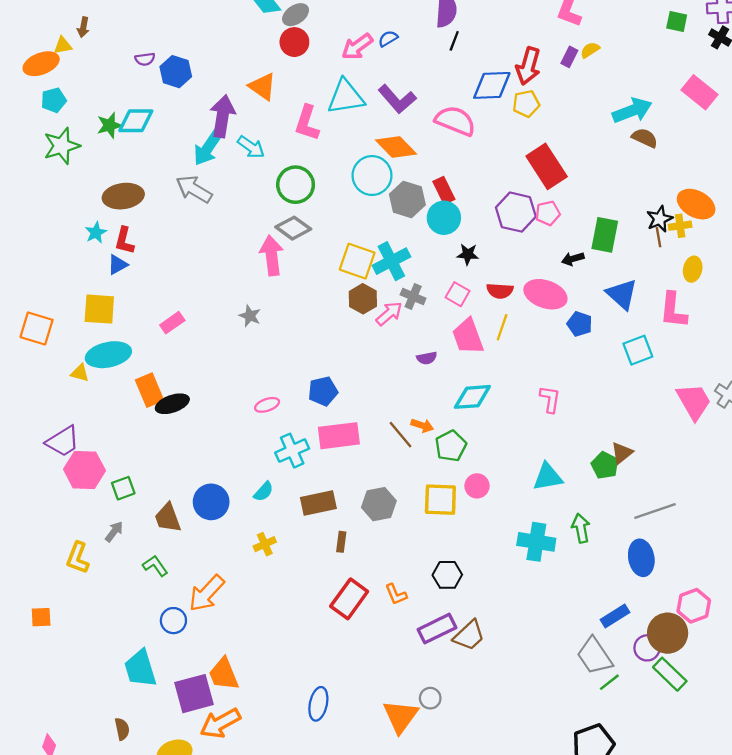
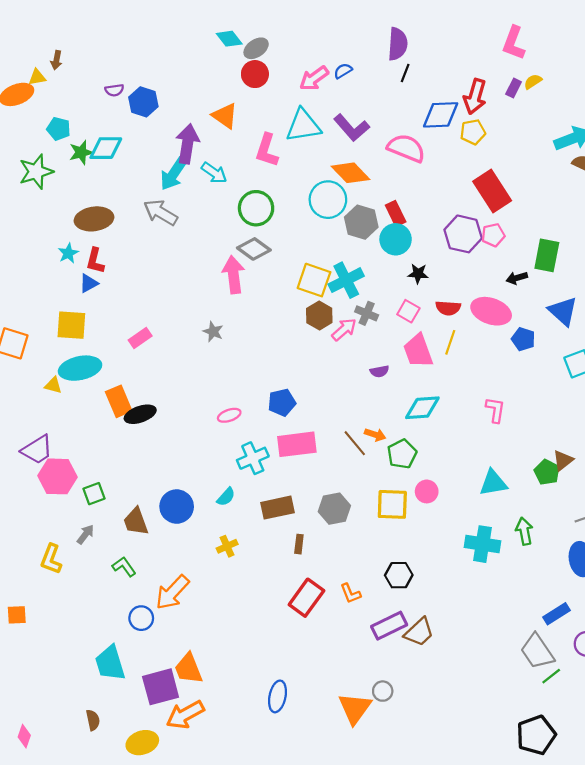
cyan pentagon: (54, 100) -> (59, 129), moved, turned 30

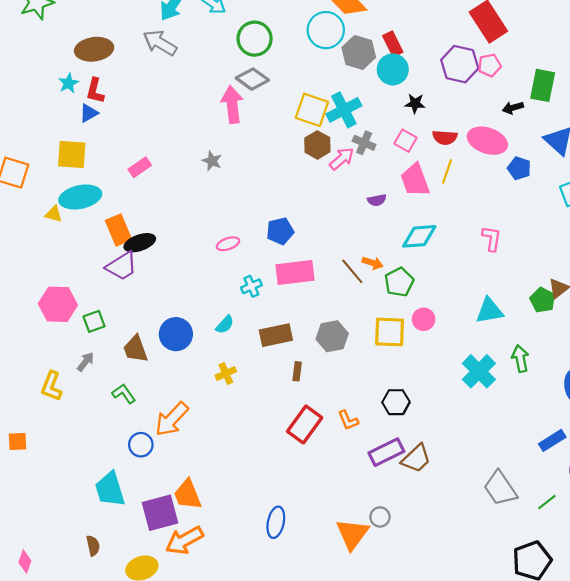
purple trapezoid: (37, 450) -> (122, 266), moved
cyan cross: (253, 458) -> (251, 286), size x0.7
cyan cross: (482, 544) -> (479, 371), turned 36
gray trapezoid: (537, 651) -> (500, 488), moved

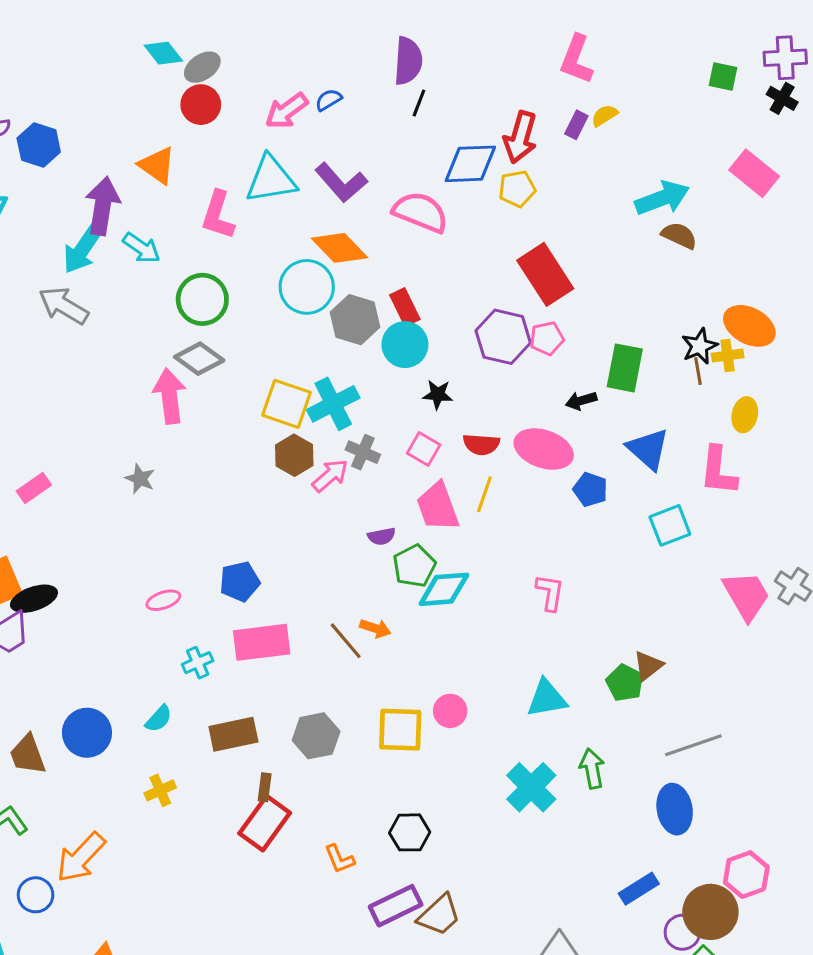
green pentagon: (399, 282) -> (414, 566), moved
red rectangle: (305, 424) -> (265, 823), moved

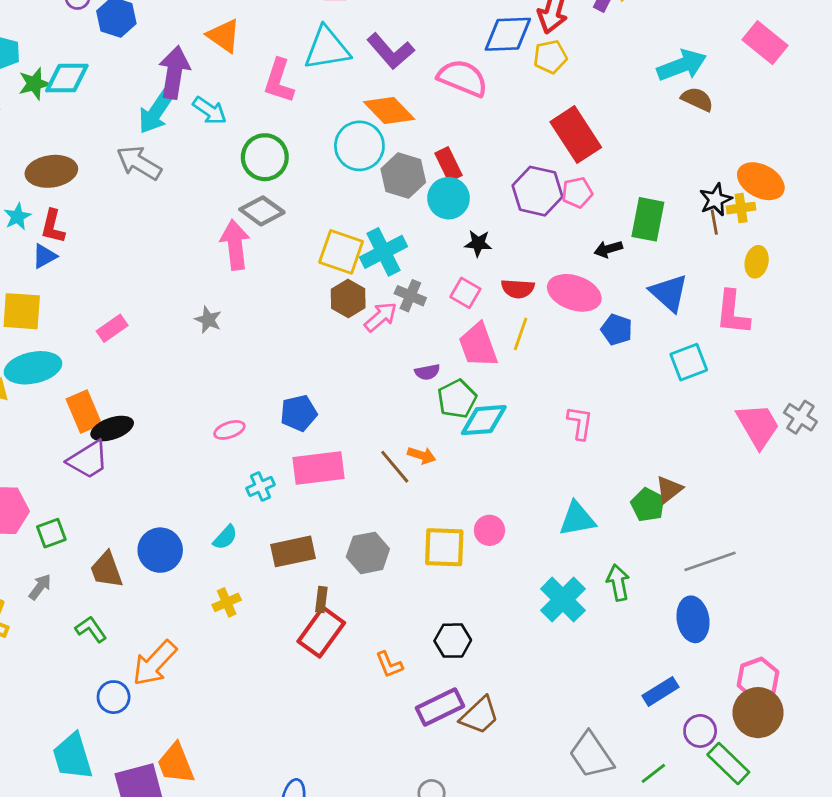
brown circle: (710, 912) -> (758, 713), moved

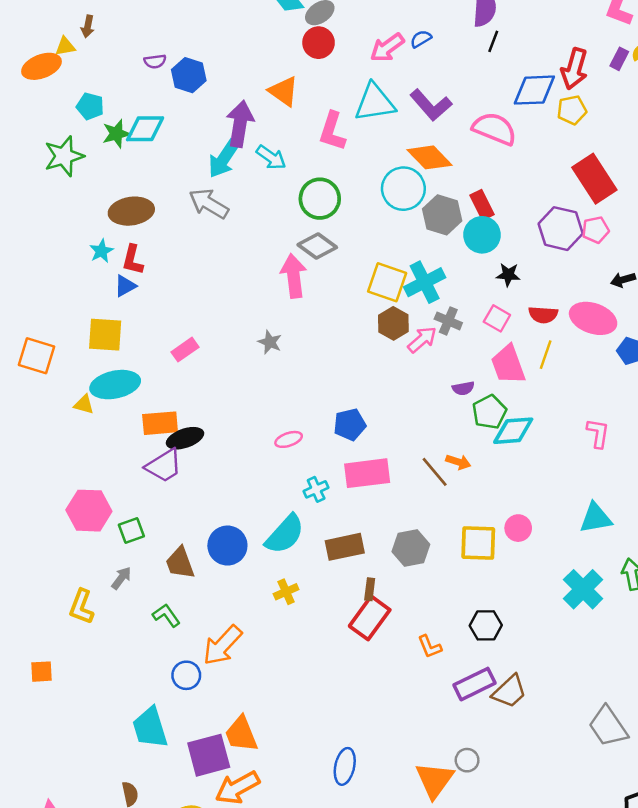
orange rectangle: (84, 412) -> (160, 423), turned -72
cyan semicircle: (225, 537) -> (285, 534), size x1.8

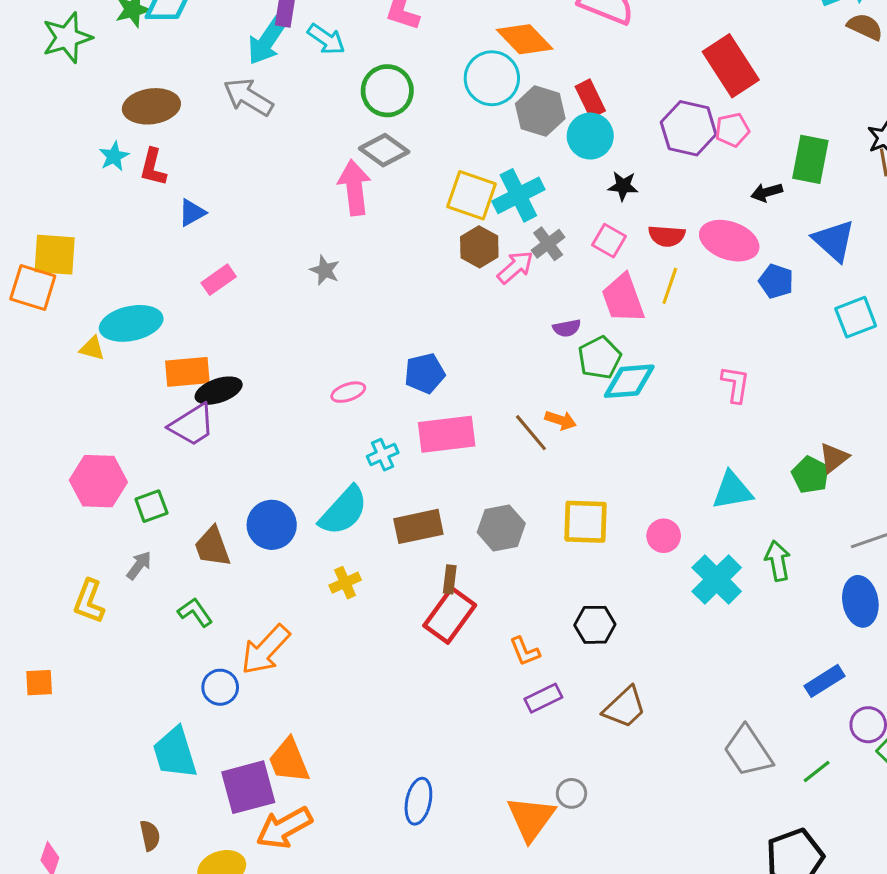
blue triangle: (125, 286) -> (192, 213), moved
gray cross: (448, 321) -> (548, 244), turned 30
yellow square: (105, 335) -> (55, 255), moved
pink circle: (518, 528) -> (664, 536), moved
purple rectangle: (475, 684) -> (543, 698), moved, size x0.7

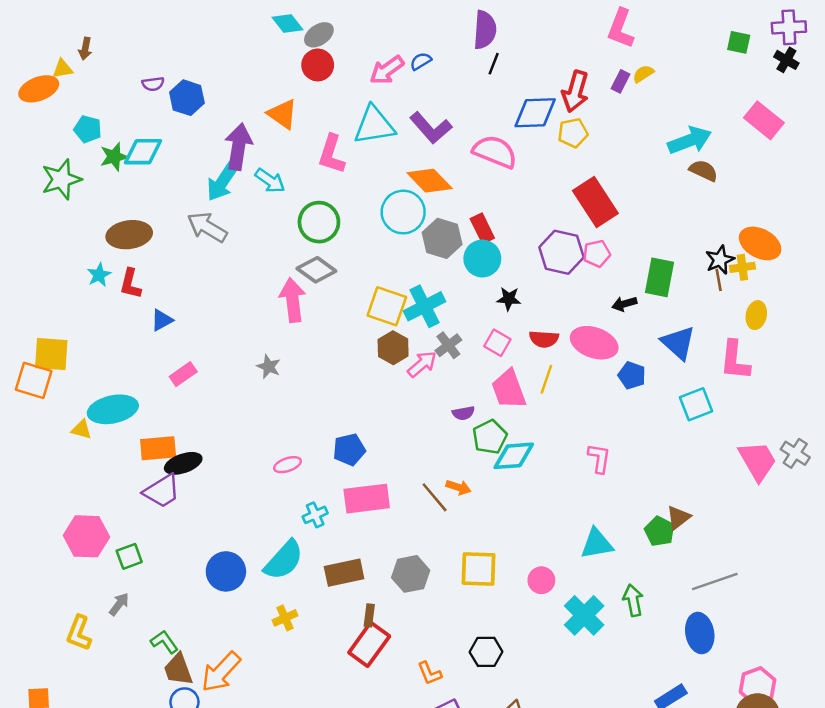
brown trapezoid: (212, 547) -> (178, 669), moved

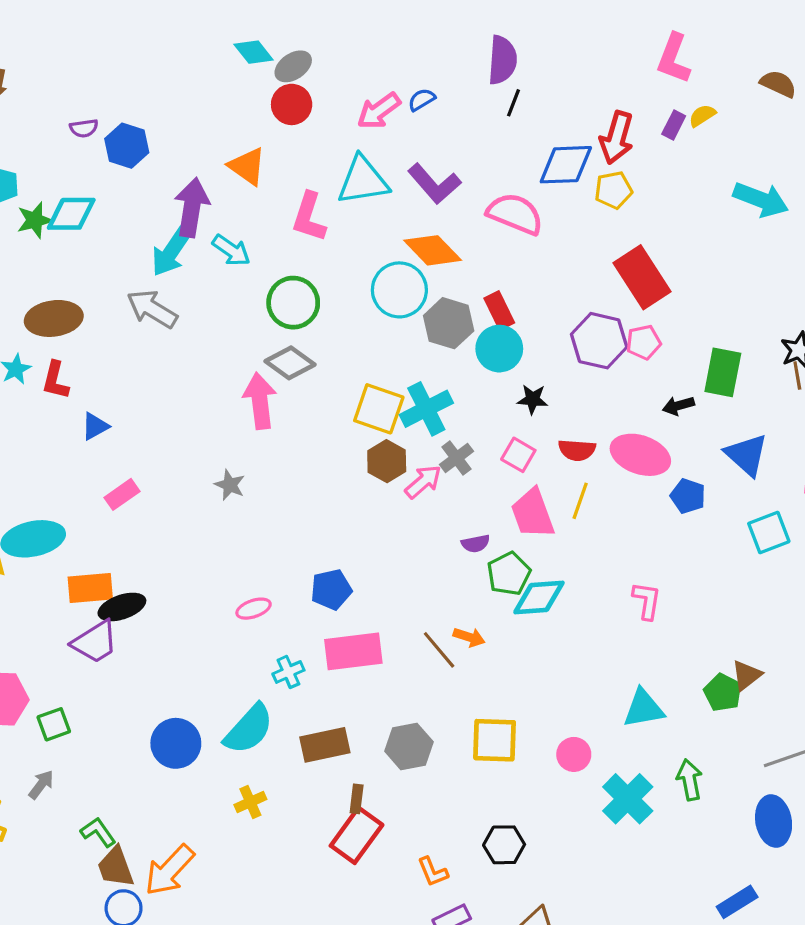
cyan arrow: (690, 140) -> (761, 200), turned 42
brown semicircle: (703, 171) -> (778, 84), moved

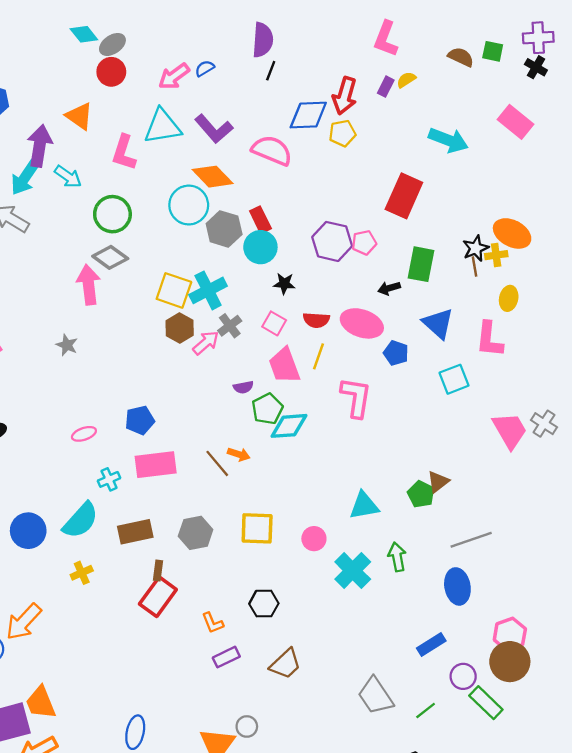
red rectangle: (642, 277) -> (404, 196), moved, turned 57
pink L-shape: (647, 601) -> (356, 397), moved, size x1.5

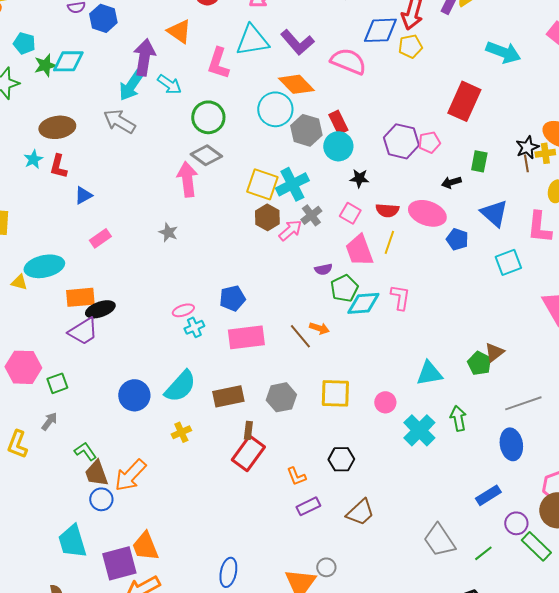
green rectangle: (421, 264) -> (479, 161), size x0.7
pink L-shape: (356, 397) -> (400, 297), moved, size x0.7
cyan cross: (109, 479) -> (194, 327), moved

